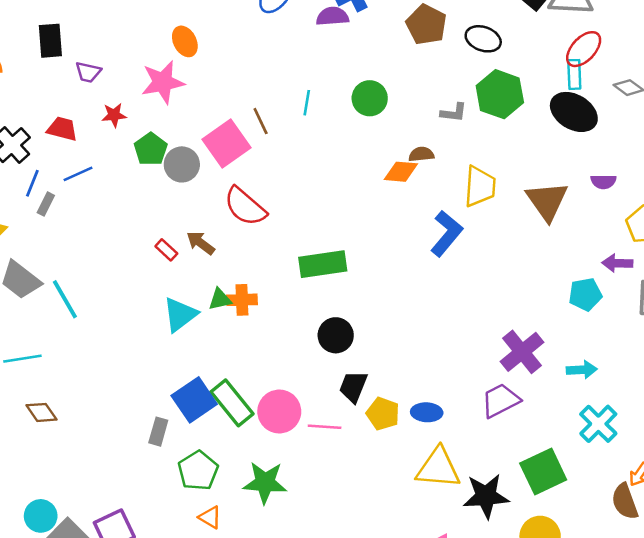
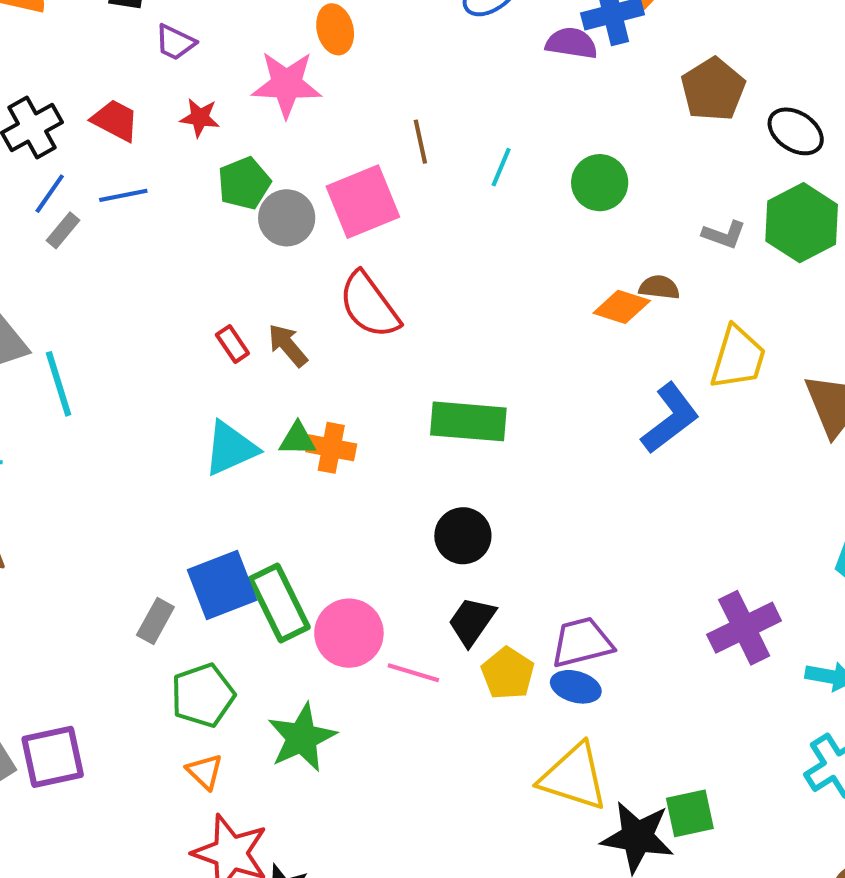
brown line: (261, 121) -> (420, 142), moved
purple trapezoid: (501, 400) -> (582, 642), moved
green square: (543, 471) -> (690, 813), moved, size x0.7
green star: (265, 483) -> (302, 738), turned 30

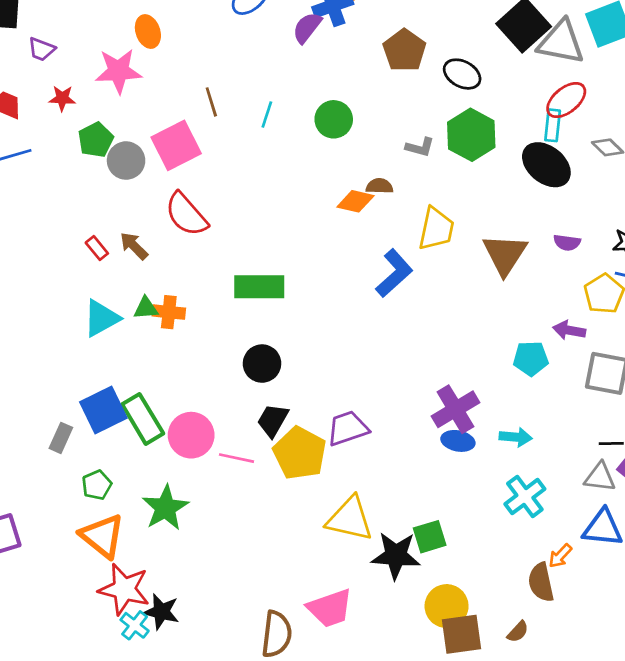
purple semicircle: (572, 43) -> (307, 28), turned -56
yellow pentagon: (508, 673) -> (300, 453), size x1.5
blue ellipse: (576, 687) -> (458, 441), moved
green pentagon: (203, 695) -> (97, 485), size x0.7
orange triangle: (205, 772) -> (102, 536), size x1.8

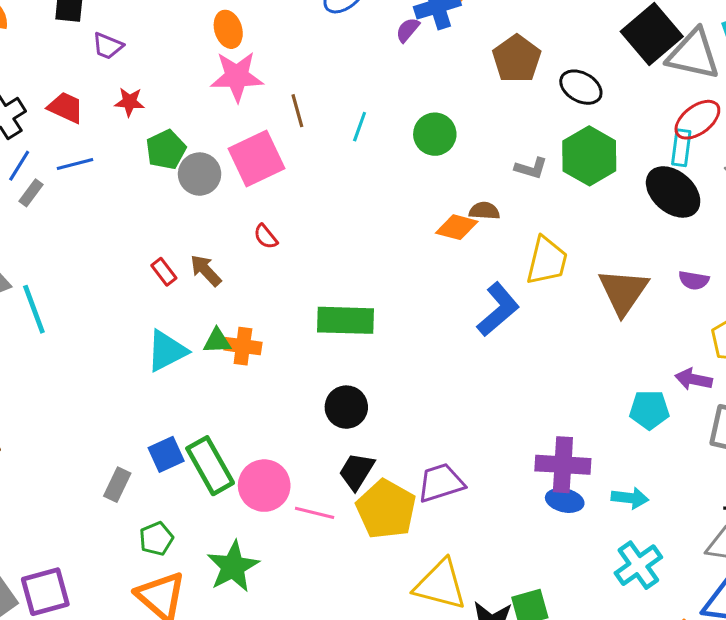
purple semicircle: (307, 28) -> (408, 30), size x0.7
pink star: (118, 71) -> (237, 76), moved
red semicircle: (186, 214) -> (266, 237), size x0.5
purple cross: (455, 409) -> (563, 465), turned 33
blue square: (103, 410) -> (166, 454), size x0.7

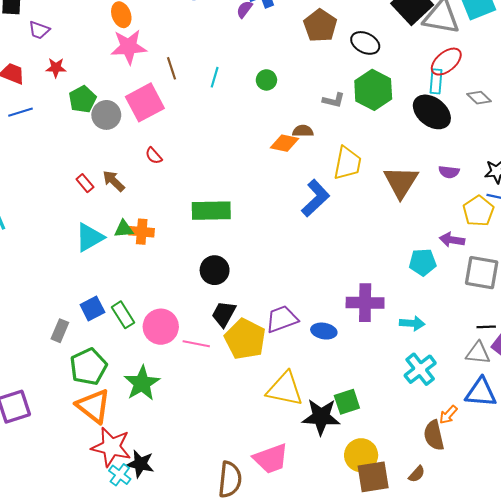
green circle: (435, 134) -> (266, 80), size x0.7
green rectangle: (210, 466) -> (123, 315), size x0.7
blue ellipse: (565, 500) -> (324, 331), moved
green pentagon: (156, 539) -> (88, 367), size x1.6

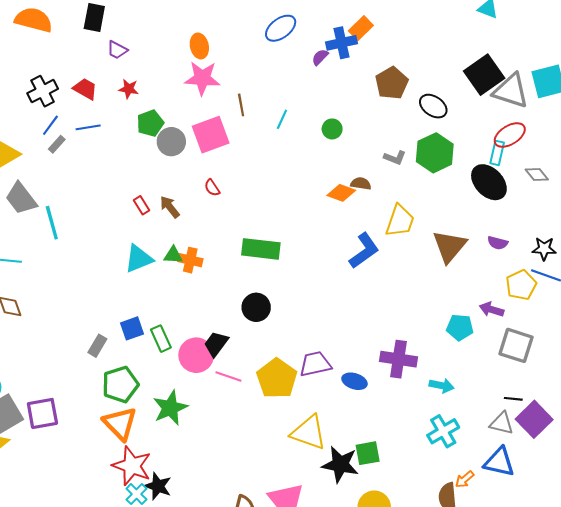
black trapezoid: (224, 314) -> (216, 344), moved

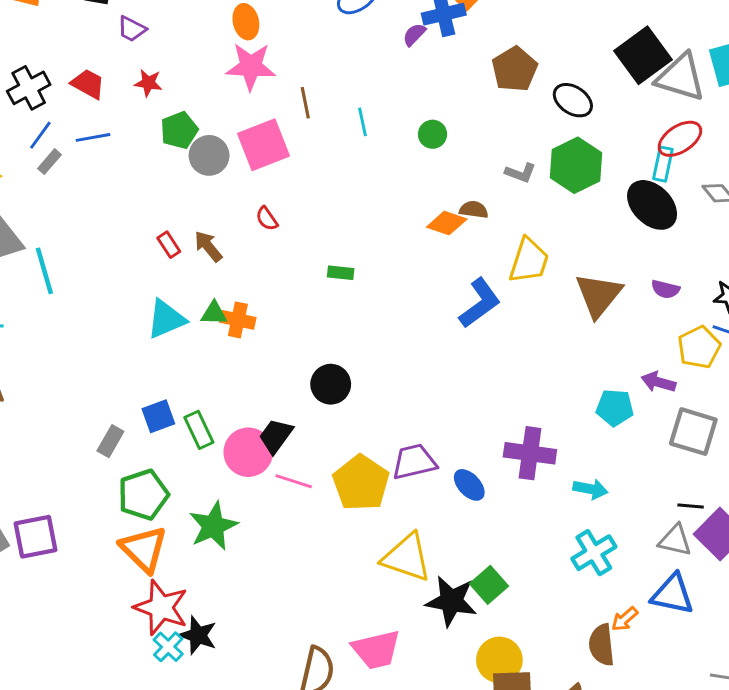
cyan line: (282, 119) -> (362, 122), turned -36
green rectangle: (261, 249) -> (341, 273), moved, size x0.5
blue ellipse: (355, 381) -> (469, 485), turned 30
green square: (368, 453) -> (489, 585), turned -30

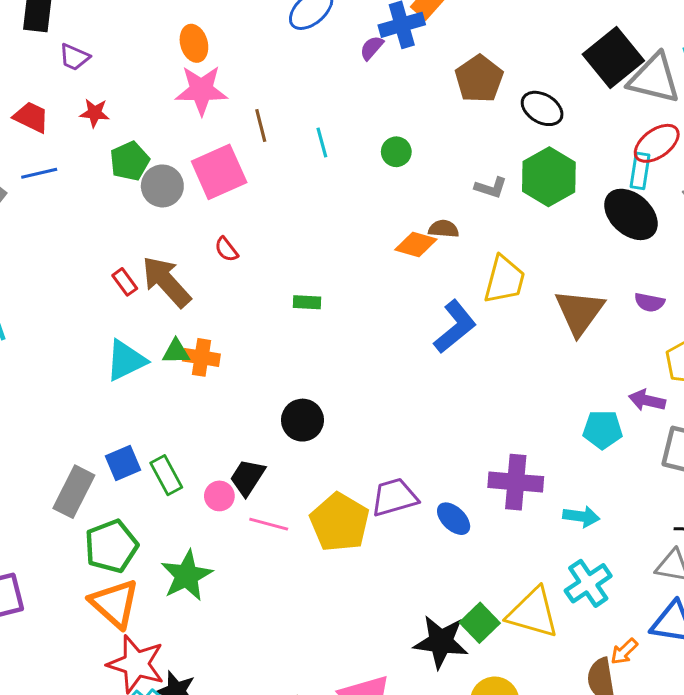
brown arrow: (208, 246) -> (166, 282), size x1.6
gray rectangle: (110, 441) -> (74, 492), size x1.5
pink circle: (248, 452) -> (219, 496), size x0.6
yellow triangle: (407, 557) -> (533, 613), moved

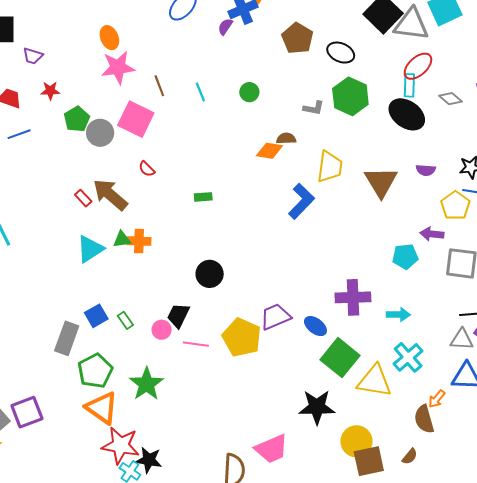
pink square: (219, 172) -> (136, 119), turned -33
green rectangle: (166, 475) -> (125, 320), size x0.7
green square: (480, 623) -> (340, 358), moved, size x1.5

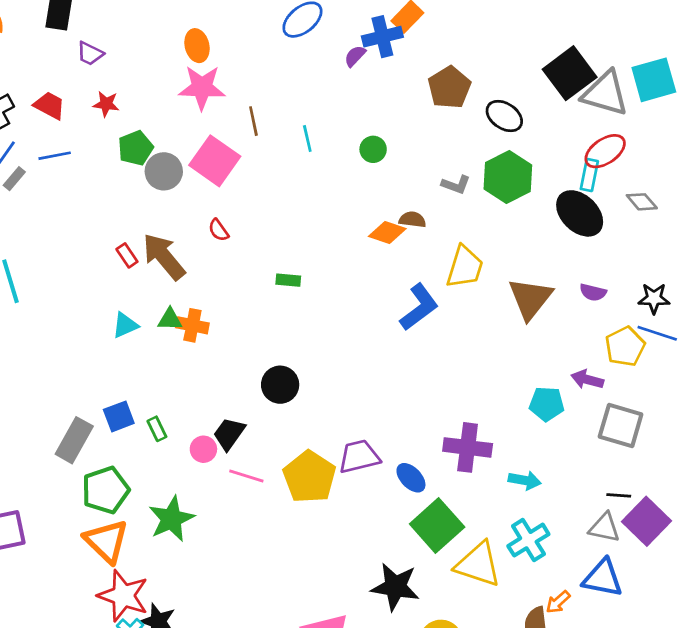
cyan triangle: (90, 249) -> (125, 325), size x0.7

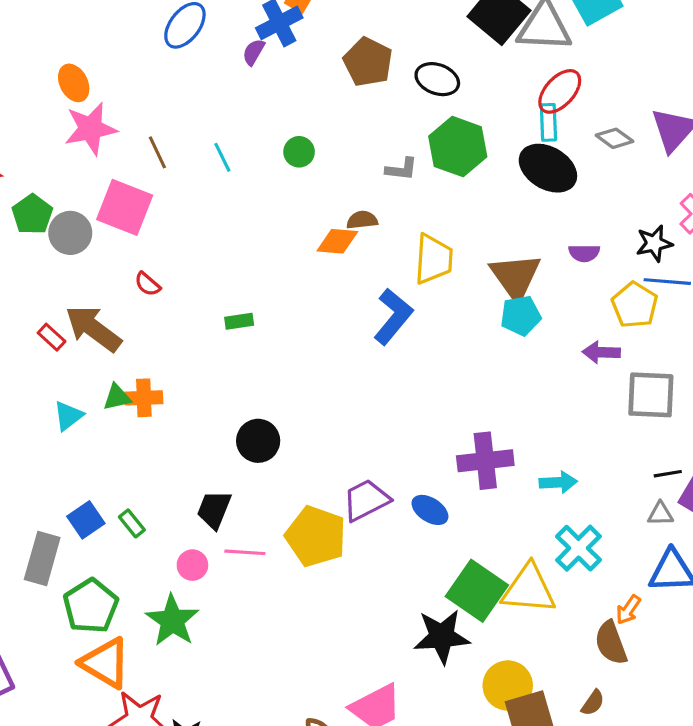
cyan pentagon: (547, 404) -> (521, 316), moved
pink circle: (203, 449) -> (192, 565), moved
green square: (437, 525) -> (477, 591), moved
gray triangle: (604, 528) -> (660, 514), size x0.7

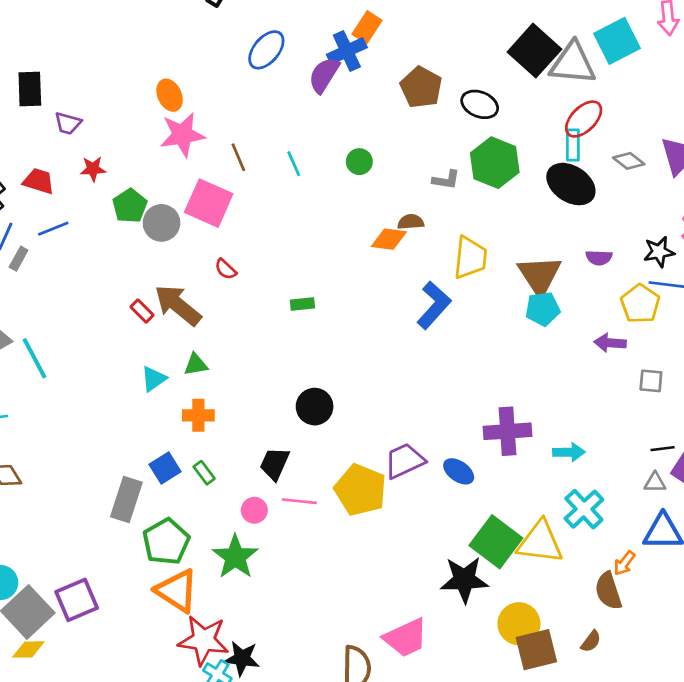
purple semicircle: (254, 52) -> (324, 75), size x1.6
gray square: (651, 395) -> (651, 381), size x0.6
orange cross: (144, 398) -> (198, 415), moved

